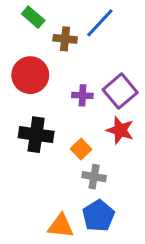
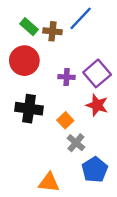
green rectangle: (33, 17) -> (29, 27), moved
gray cross: (94, 177) -> (76, 143), turned 30
blue pentagon: (98, 216) -> (95, 170), moved

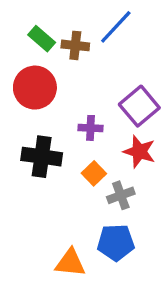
purple cross: (67, 77) -> (91, 128), moved
gray cross: (76, 143) -> (121, 195), moved, turned 30
blue pentagon: (95, 170) -> (116, 243), moved, turned 30

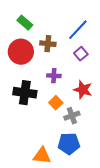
blue line: (116, 27) -> (78, 30), moved
brown cross: (75, 45) -> (48, 44), moved
purple square: (139, 106) -> (81, 54), moved, size x0.6

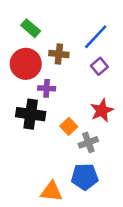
purple cross: (54, 76) -> (47, 88), moved
red star: (83, 90) -> (102, 110), turned 30

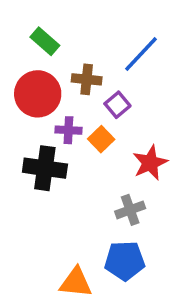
purple square: (99, 66) -> (117, 105), moved
orange square: (69, 126) -> (101, 139), moved

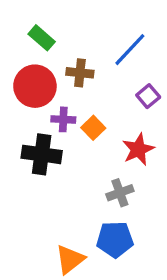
purple square: (117, 105) -> (148, 96), moved
orange triangle: (76, 282) -> (70, 259), turned -44

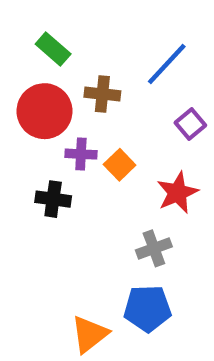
black cross: (42, 154) -> (53, 199), size x0.7

